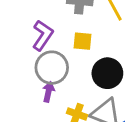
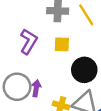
gray circle: (52, 68) -> (17, 87), moved

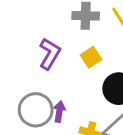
yellow square: (62, 44) -> (91, 57), turned -35

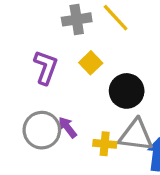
purple arrow: (59, 112) -> (67, 127), turned -36

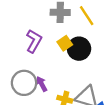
black circle: (127, 91) -> (79, 49), moved

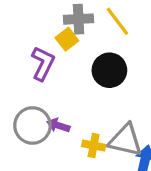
yellow square: (65, 43) -> (67, 39), moved
purple arrow: (42, 84) -> (58, 125), turned -40

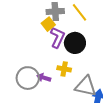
purple L-shape: (43, 63) -> (57, 37), moved
yellow cross: (94, 146) -> (64, 69), moved

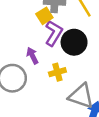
yellow cross: (64, 69) -> (57, 72), turned -32
purple arrow: (44, 78) -> (32, 56), moved, turned 40

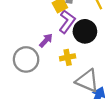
purple arrow: (32, 56) -> (46, 40), turned 64

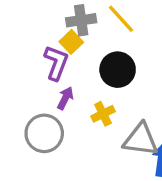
purple L-shape: (67, 22) -> (56, 63), moved

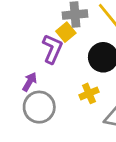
purple arrow: (65, 98) -> (30, 82), moved

